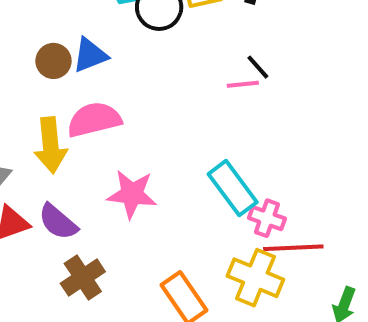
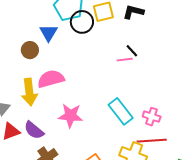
blue triangle: (90, 55) -> (49, 33), moved, turned -36
pink cross: (267, 218) -> (152, 117), moved

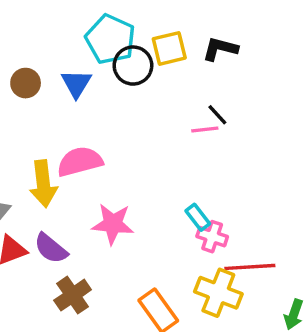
brown circle: (30, 50) -> (26, 83), moved
cyan rectangle: (121, 111) -> (198, 217), size x0.6
pink cross: (152, 117) -> (212, 237), moved

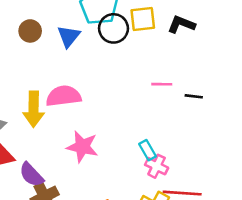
black line: (217, 115) -> (194, 96), moved, turned -48
purple semicircle: (51, 248) -> (31, 175), moved

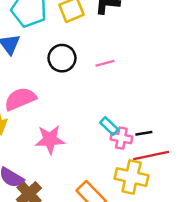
black circle: (114, 28) -> (62, 58), moved
black line: (194, 96) -> (144, 133), moved

